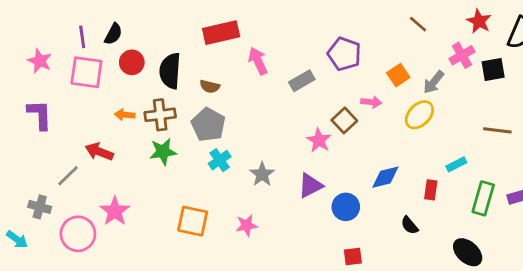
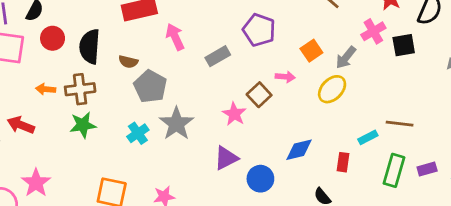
gray pentagon: (208, 125) -> (150, 86), moved
brown line: (497, 130) -> (400, 124), moved
gray star: (262, 174) -> (176, 124), moved, size x1.4

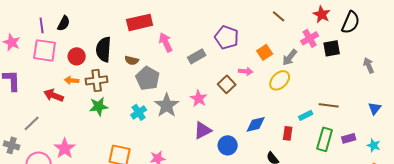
red circle: (53, 38) -> (77, 56), moved
pink star: (234, 114) -> (199, 98), moved
red arrow: (21, 125) -> (54, 95), moved

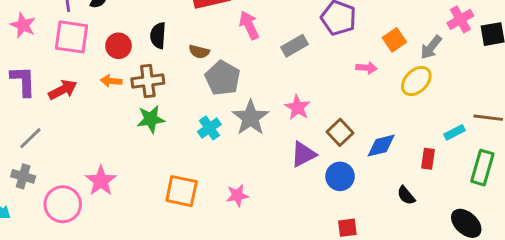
black semicircle: (104, 49) -> (158, 36), size x0.7
brown square: (227, 84) -> (340, 132), moved
red arrow: (54, 95) -> (63, 90), moved, turned 132
gray line: (32, 123) -> (30, 138), moved

